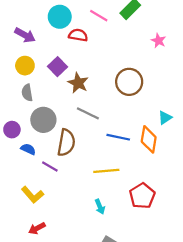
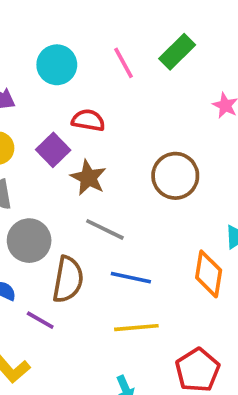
pink line: (99, 16) -> (123, 63), turned 30
red semicircle: (78, 35) -> (88, 120), moved
blue line: (118, 137) -> (131, 278), moved

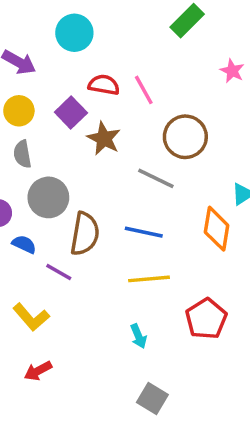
pink line: (123, 63) -> (144, 90), moved
gray line: (105, 229) -> (156, 178), moved

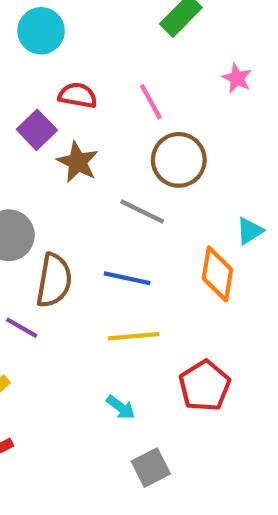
pink line: (144, 90) -> (151, 102), moved
cyan arrow: (139, 336) -> (121, 407), turned -30
gray square: (152, 399) -> (151, 468), moved, turned 32

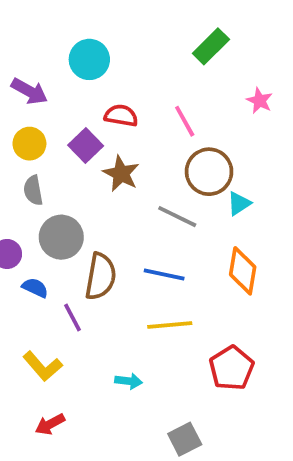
cyan triangle: (250, 231) -> (239, 203), moved
purple line: (22, 328) -> (72, 318), turned 32
cyan arrow: (121, 407) -> (129, 381), moved, turned -30

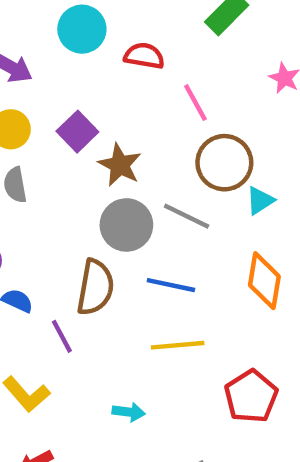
red semicircle: (121, 116) -> (144, 56), moved
gray circle: (61, 237) -> (126, 225), moved

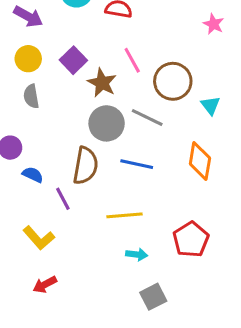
pink line: (195, 103) -> (132, 60), moved
cyan triangle: (260, 201) -> (210, 105), moved, turned -35
yellow line: (178, 345) -> (125, 215), moved
cyan arrow: (129, 412) -> (137, 254), moved

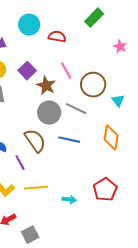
brown semicircle: (85, 166) -> (35, 141), turned -45
yellow line: (125, 215) -> (36, 188), moved
gray square: (153, 297) -> (30, 235), moved

